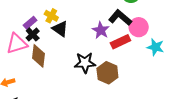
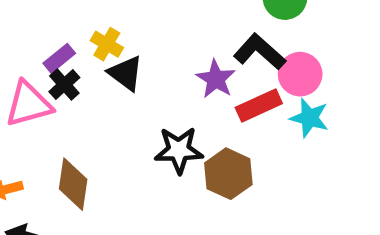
cyan star: (155, 47) -> (309, 118), moved
brown diamond: (39, 56) -> (73, 184), moved

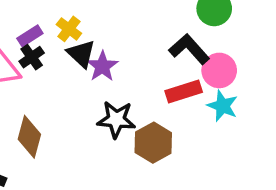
purple star: (216, 79) -> (102, 66), moved

